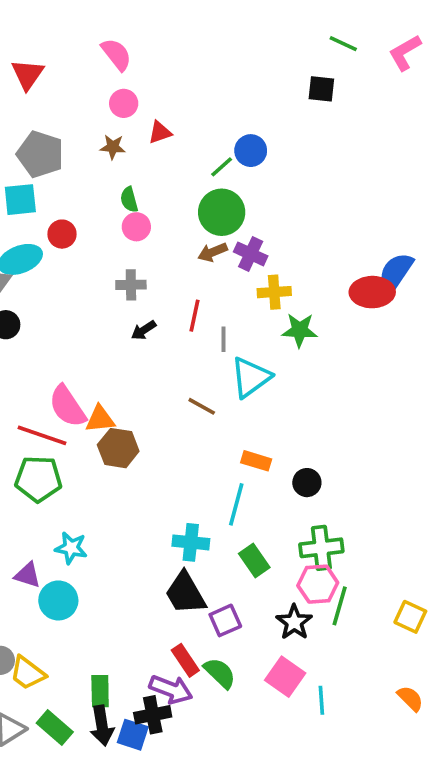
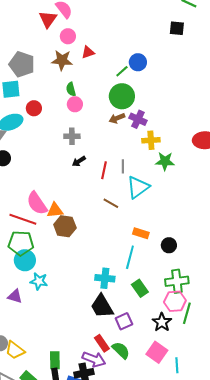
red triangle: (28, 74) -> (48, 19), moved
brown star: (113, 147) -> (62, 60), size x1.5
red line: (194, 316) -> (104, 170), moved
cyan circle: (58, 600) -> (25, 260), moved

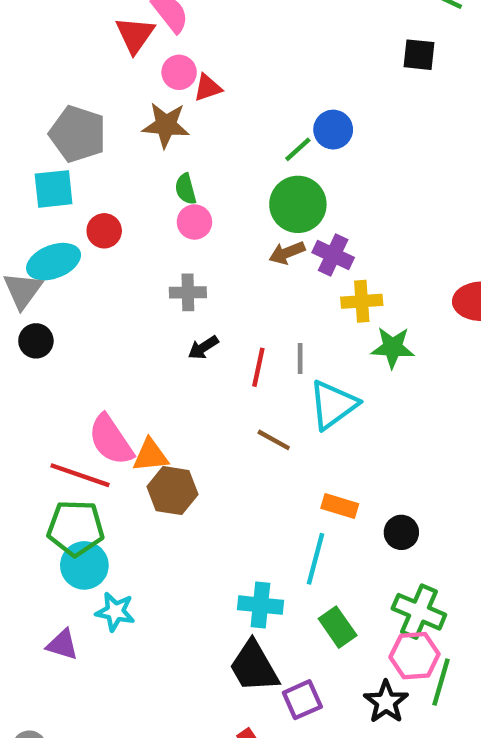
red triangle: (88, 52) -> (208, 88), moved
green cross: (177, 281) -> (419, 612), turned 30

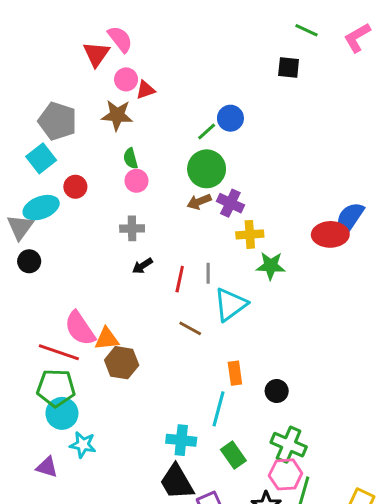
cyan square: (54, 189) -> (41, 158), turned -32
orange rectangle: (340, 506) -> (235, 373), turned 65

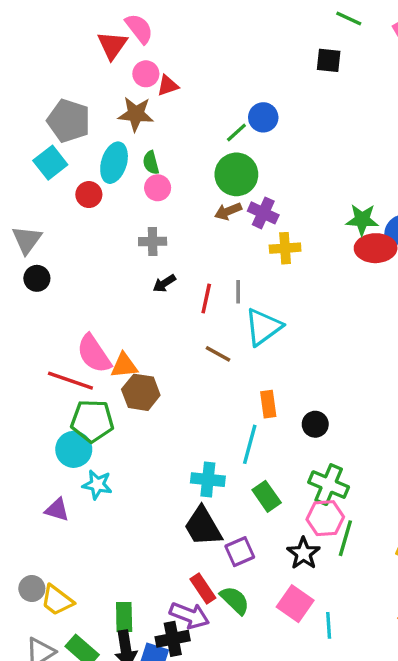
cyan ellipse: (41, 208) -> (114, 163), moved, turned -52
green star: (271, 266) -> (362, 220), moved
green pentagon: (56, 388) -> (92, 421), moved

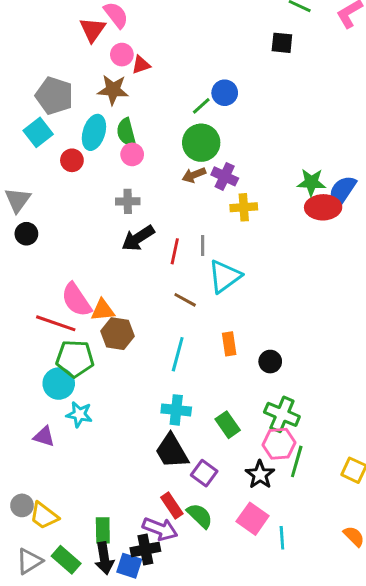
green semicircle: (151, 163) -> (126, 132), size x1.4
black arrow: (164, 283) -> (138, 238), size x1.6
cyan line: (250, 444) -> (178, 354), moved
purple square: (240, 552) -> (204, 473), turned -30

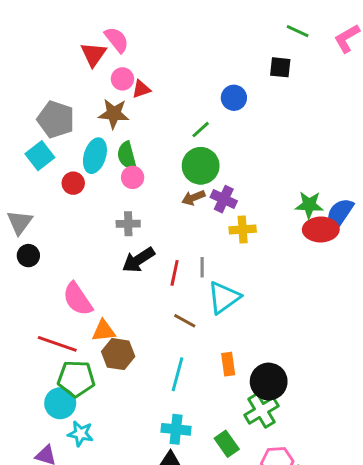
blue circle: (225, 93) -> (234, 98), moved
pink semicircle: (76, 300) -> (78, 299), moved
black circle: (270, 362) -> (269, 382), size x1.6
green cross: (282, 414) -> (261, 410), moved, turned 36

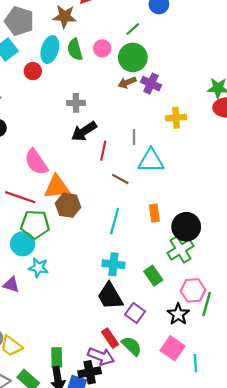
pink circle: (133, 177) -> (102, 48), moved
yellow cross: (243, 230) -> (176, 118), moved
red line: (175, 273) -> (103, 151), moved
cyan triangle: (224, 298) -> (151, 161), turned 36
orange triangle: (104, 331) -> (57, 187), size x1.4

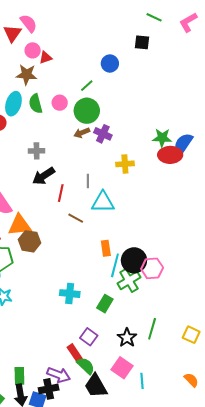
cyan line: (115, 221) -> (115, 265), moved
green rectangle: (153, 276) -> (105, 304), turned 66
pink hexagon: (193, 290) -> (152, 268), moved
black trapezoid: (110, 296) -> (96, 386), moved
red rectangle: (110, 338) -> (75, 353), moved

